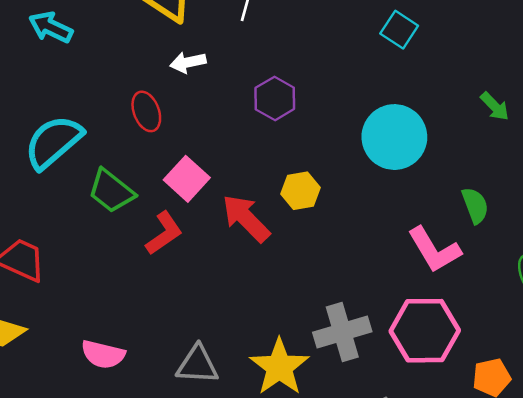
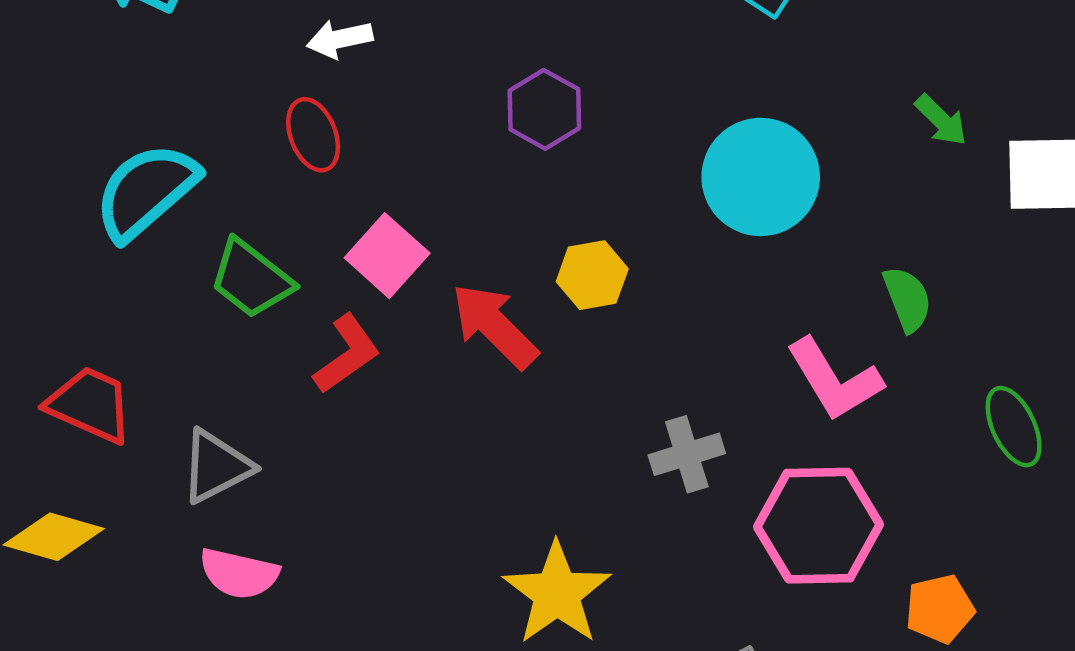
white arrow: (188, 62) -> (340, 39), moved
gray cross: (342, 332) -> (687, 454), moved, size x0.7
gray triangle: (197, 365) -> (216, 466), moved, turned -30

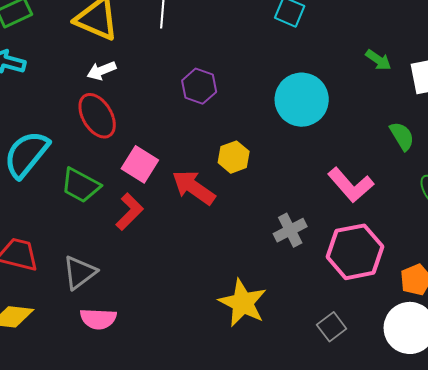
red ellipse: (313, 135) -> (97, 116), size x1.4
green semicircle: (907, 299) -> (402, 136), moved

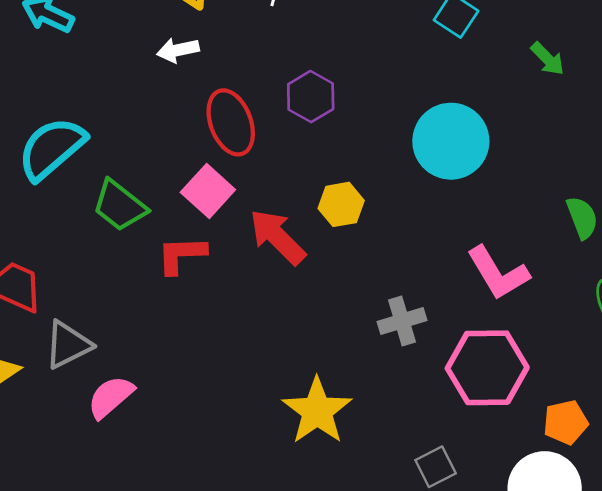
green arrow: (378, 60) -> (548, 59), moved
red ellipse: (97, 116) -> (231, 122), moved
red L-shape: (129, 212) -> (181, 255), turned -147
gray triangle: (80, 272) -> (68, 345), moved
pink semicircle: (98, 319) -> (111, 397), turned 126

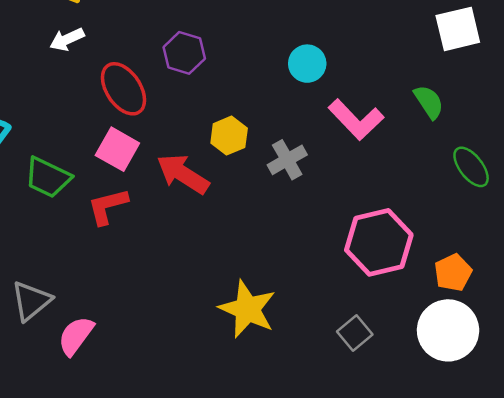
cyan circle: (451, 141) -> (307, 64), size x0.6
pink L-shape: (498, 273) -> (356, 120), moved
gray cross: (402, 321) -> (287, 160), moved

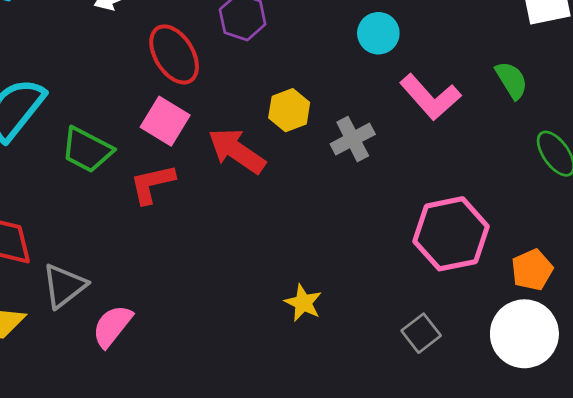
yellow star: (247, 309) -> (303, 303), size x0.6

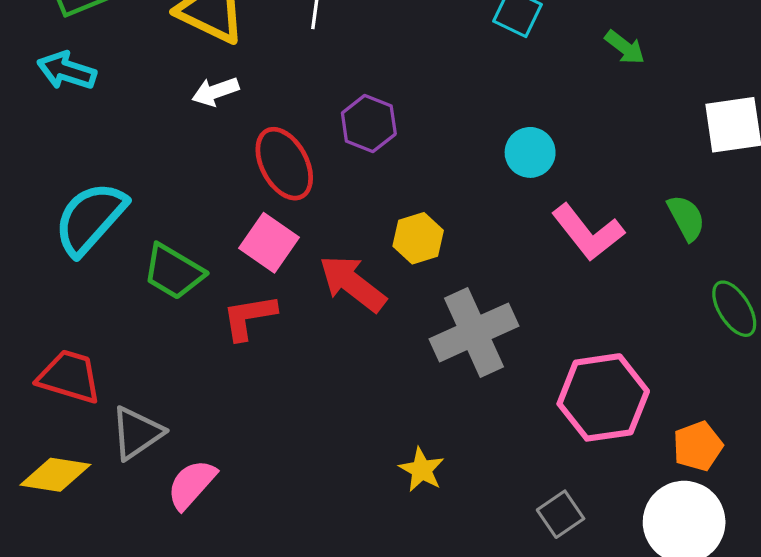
gray cross: (353, 139) -> (474, 332), moved, size x1.6

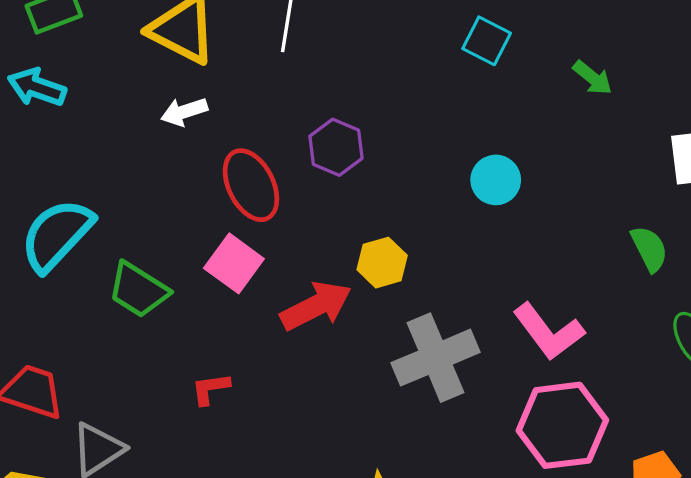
pink L-shape: (588, 232) -> (548, 332), moved
red arrow: (353, 283) -> (316, 306), turned 114
red L-shape: (249, 317) -> (210, 389), moved, size x0.7

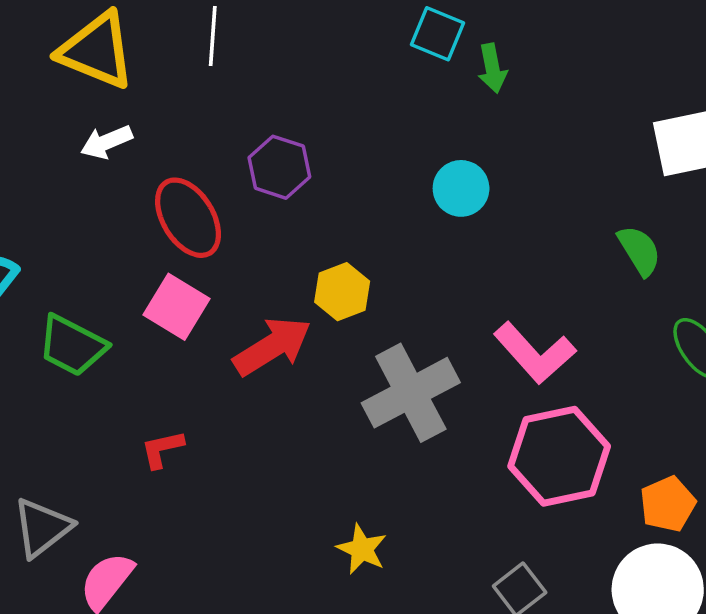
green arrow: (592, 78) -> (492, 68), moved, turned 45

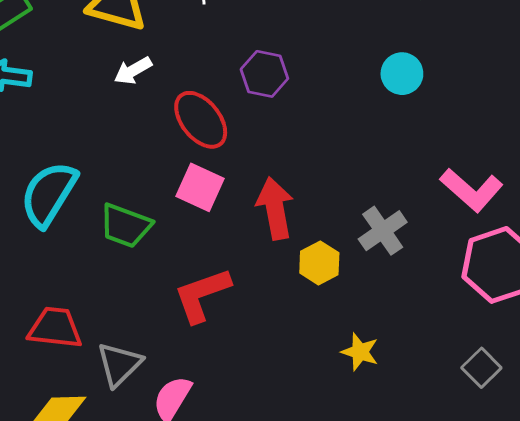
yellow hexagon: (342, 292) -> (319, 263), moved
red arrow: (272, 346) -> (275, 208), turned -62
gray cross: (411, 393) -> (383, 231), size x0.7
red L-shape: (162, 449) -> (202, 295), size x1.8

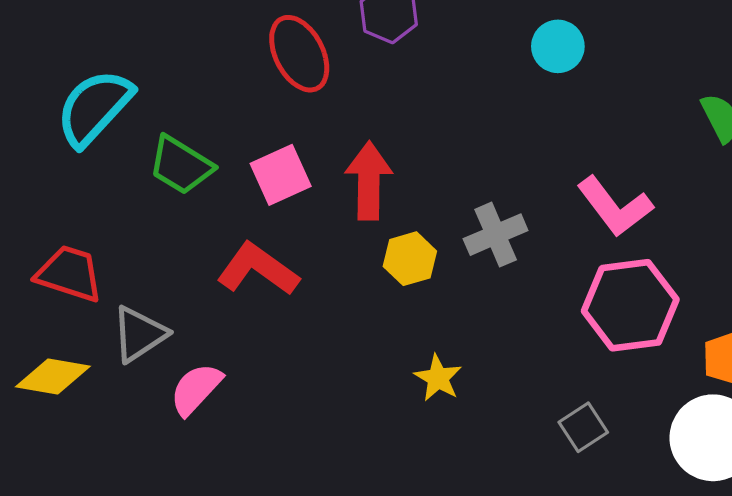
pink square: (200, 187) -> (281, 175), moved, turned 30
red L-shape: (202, 295) -> (258, 269), turned 44

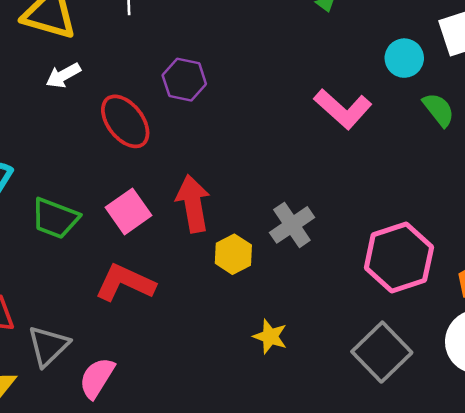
cyan circle: (558, 46) -> (404, 58), moved
pink L-shape: (615, 206) -> (343, 109), moved
gray square: (583, 427) -> (382, 352), size x1.6

